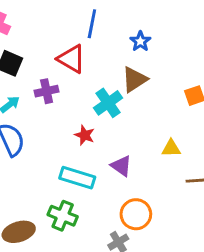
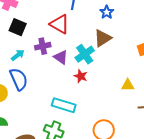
red star: (85, 135) -> (81, 76), moved
purple triangle: (121, 166) -> (61, 57), moved

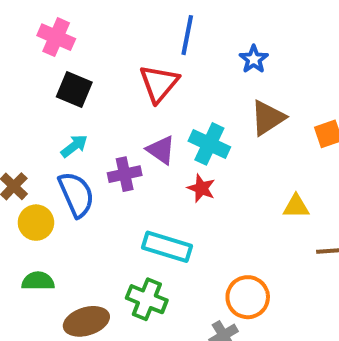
red triangle: (60, 24) -> (159, 83), turned 40
brown triangle: (103, 38) -> (268, 118), moved
purple cross: (43, 46) -> (125, 174), moved
cyan cross: (85, 54) -> (209, 144), turned -30

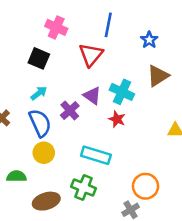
pink cross: (56, 37) -> (56, 27), moved
purple cross: (125, 174) -> (70, 111), turned -30
yellow circle: (36, 223) -> (44, 153), moved

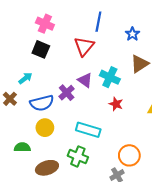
pink cross: (56, 27) -> (45, 24), moved
cyan arrow: (39, 93) -> (25, 78), moved
red star: (117, 119) -> (116, 104), moved
blue semicircle: (40, 123) -> (42, 103), turned 100

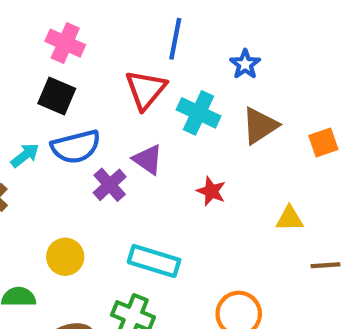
cyan cross: (110, 77) -> (199, 113), moved
blue semicircle: (42, 103) -> (76, 147), moved
red star: (116, 104) -> (211, 191), moved

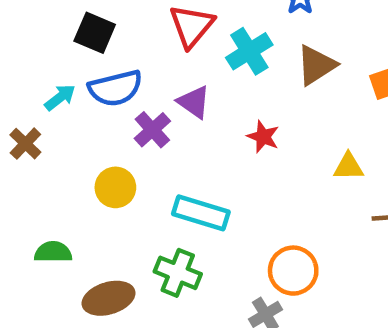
cyan cross: (199, 113) -> (249, 51), turned 33
yellow circle: (65, 257) -> (115, 187), moved

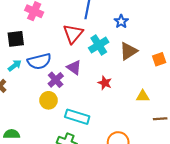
black square: (95, 33) -> (16, 39), moved, turned -30
yellow circle: (115, 187) -> (48, 100), moved

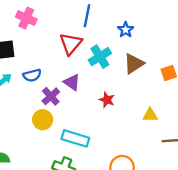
blue semicircle: (39, 61) -> (32, 75), size x0.7

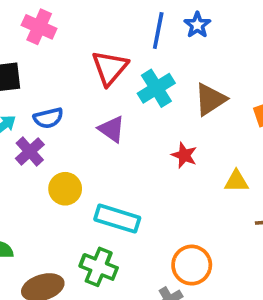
blue line: (87, 16) -> (158, 31), moved
blue star: (126, 30) -> (197, 25), moved
purple cross: (51, 96) -> (30, 152), moved
red star: (107, 100) -> (184, 155), moved

